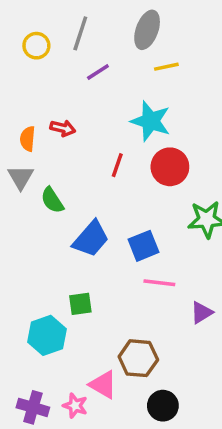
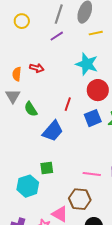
gray line: (80, 33) -> (59, 14), moved
red line: (117, 165) -> (68, 104), moved
blue square: (144, 246) -> (93, 118), moved
pink line: (159, 283) -> (92, 174), moved

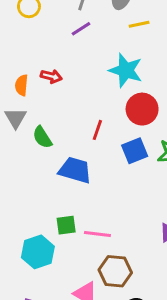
blue trapezoid: (53, 131) -> (75, 170), turned -115
pink line: (92, 174) -> (97, 234), moved

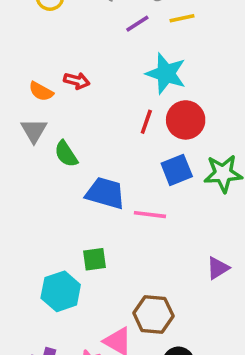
purple line: (81, 29) -> (137, 24), moved
orange semicircle: (22, 85) -> (41, 91), turned -66
red line: (97, 130) -> (146, 122), moved
pink line: (97, 234) -> (150, 215), moved

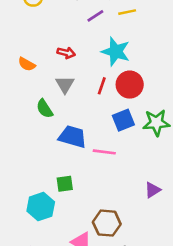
red arrow: (77, 81) -> (66, 53), moved
gray triangle: (34, 131) -> (65, 85), moved

